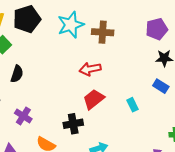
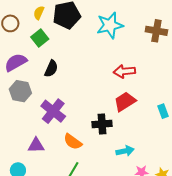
brown cross: (103, 32) -> (156, 31), moved
purple cross: (23, 116) -> (53, 111), size x1.4

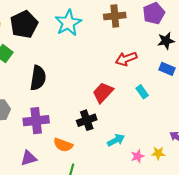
black semicircle: (51, 69) -> (38, 78), moved, size x1.4
red arrow: (124, 71) -> (126, 59), moved
purple cross: (53, 111) -> (36, 121), turned -30

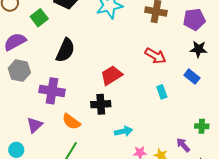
red arrow: (126, 59) -> (155, 56), turned -145
red trapezoid: (103, 93) -> (111, 75), moved
purple triangle: (29, 158) -> (35, 125), turned -42

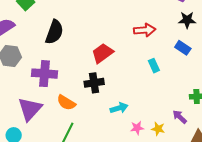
red arrow: (155, 56) -> (145, 30), turned -30
purple triangle: (35, 125) -> (30, 109), size x1.5

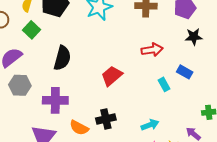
blue rectangle: (183, 48) -> (185, 72), moved
black cross: (94, 83) -> (106, 119), moved
cyan arrow: (119, 108) -> (150, 125), moved

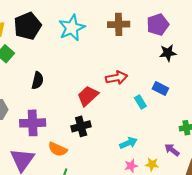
red arrow: (152, 50) -> (117, 78), moved
black semicircle: (62, 58) -> (38, 80), size x0.7
black cross: (106, 119) -> (81, 126), moved

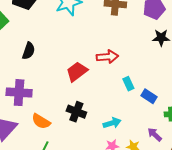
blue rectangle: (160, 88) -> (149, 96), moved
black cross: (81, 126) -> (76, 112), moved, turned 30

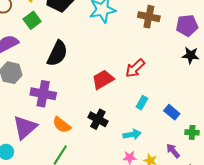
black semicircle: (29, 51) -> (57, 53), size x1.5
red arrow: (107, 57) -> (135, 68), turned 135
cyan rectangle: (128, 84) -> (142, 103), moved, turned 48

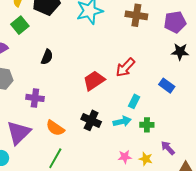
black semicircle: (57, 53) -> (47, 57), size x0.6
purple cross: (43, 94) -> (35, 98), size x0.7
blue rectangle: (172, 112) -> (167, 86), moved
green cross: (192, 132) -> (147, 125), moved
cyan arrow: (132, 134) -> (122, 121), moved

